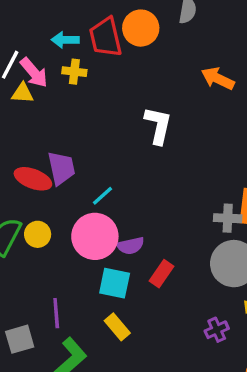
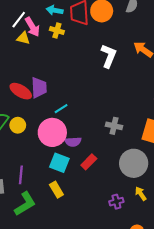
white L-shape: (158, 125) -> (109, 56), moved
gray cross: (228, 218) -> (114, 126), moved

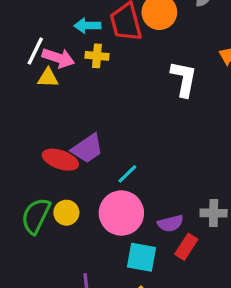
pink arrow: (32, 27) -> (58, 58), turned -30
purple trapezoid: (39, 88) -> (87, 149), turned 70
gray cross: (114, 126) -> (214, 213), moved
purple semicircle: (73, 142) -> (170, 223), moved

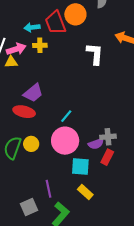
pink arrow: (58, 58) -> (16, 49), turned -30
purple trapezoid: (87, 149) -> (33, 93), moved
gray cross: (214, 213) -> (108, 137), moved

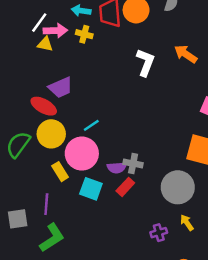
yellow circle: (31, 144) -> (51, 134), moved, size x1.5
yellow rectangle: (85, 192) -> (60, 172), moved

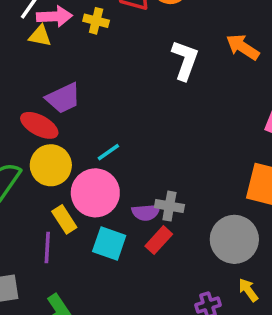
purple line: (46, 204) -> (47, 247), moved

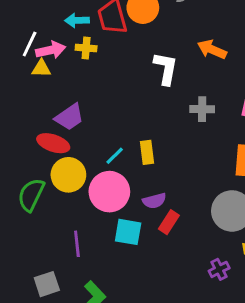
gray cross: (169, 206) -> (202, 109), moved
yellow rectangle: (64, 219) -> (147, 152), moved, turned 35

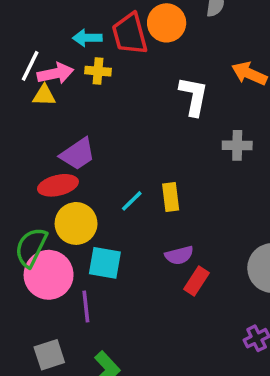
red ellipse: (53, 143) -> (58, 185), turned -32
pink circle: (109, 192) -> (49, 275), moved
cyan square: (128, 232) -> (105, 263), moved

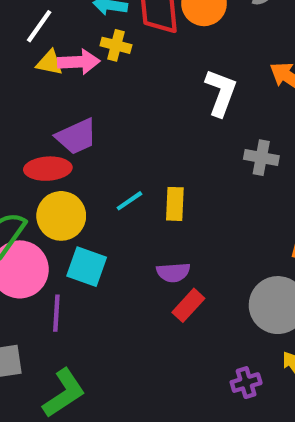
pink arrow: (55, 73) -> (79, 62), moved

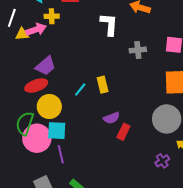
cyan square: (87, 267) -> (57, 131), moved

